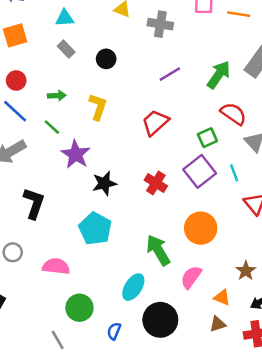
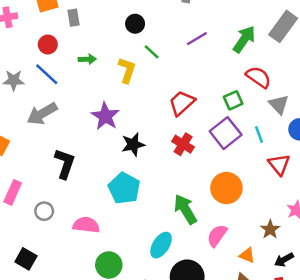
gray rectangle: (66, 49) -> (73, 18), moved, turned 35
red trapezoid: (155, 123) -> (182, 103), moved
green line: (52, 127) -> (152, 52), moved

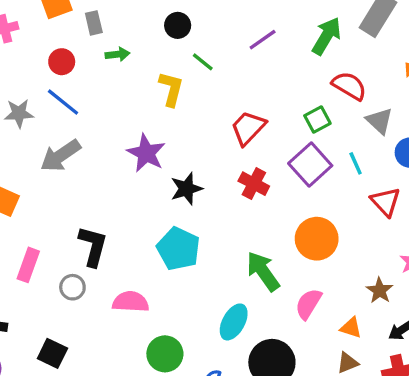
green arrow: (87, 59) -> (117, 54), moved
black L-shape: (65, 164) -> (93, 246), moved

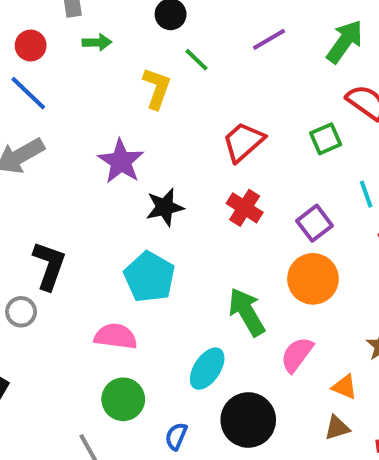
purple square: (310, 165) -> (314, 223), moved, size x0.7
pink semicircle: (131, 302) -> (116, 336), moved

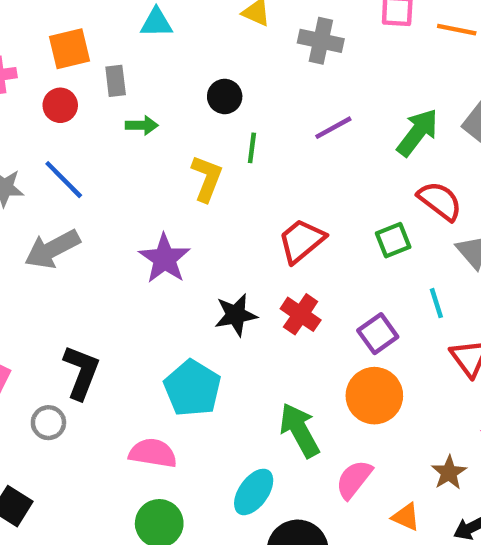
red circle: (31, 46) -> (60, 105), moved
green line: (196, 60) -> (252, 148), turned 52
black star: (165, 207) -> (236, 315), moved

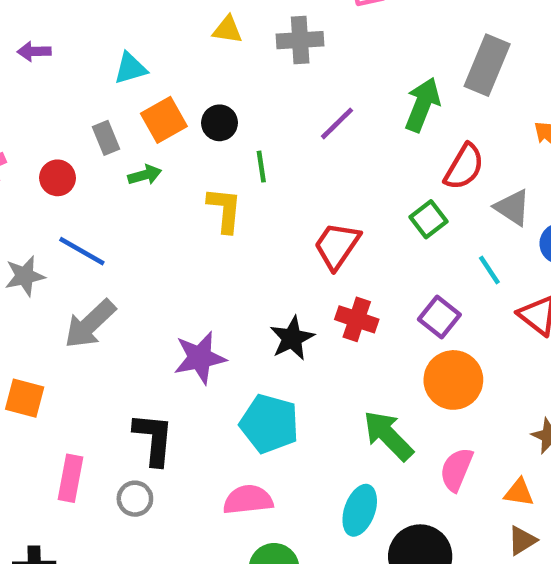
orange square: (69, 49) -> (164, 120), moved
red semicircle: (440, 201) -> (464, 167), turned 99
purple star: (165, 259) -> (200, 358), moved, turned -30

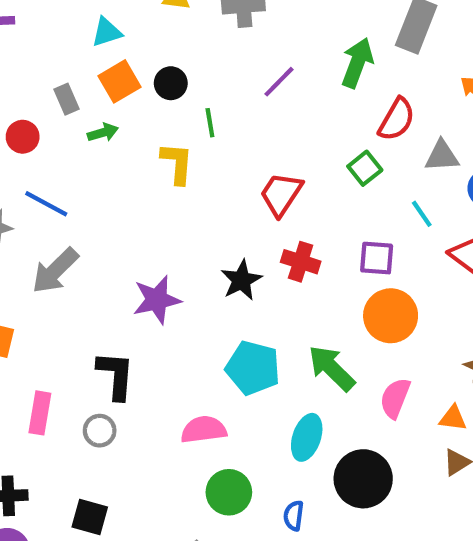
cyan triangle: (130, 68) -> (107, 32), moved
gray triangle: (512, 207) -> (442, 156), turned -36
purple square: (439, 317) -> (377, 258), turned -33
cyan pentagon: (269, 424) -> (253, 368), moved

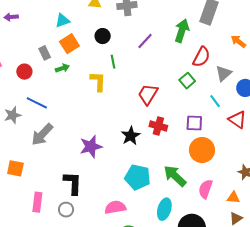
black circle: (171, 83) -> (103, 36), moved
gray triangle: (442, 156) -> (224, 73), turned -36

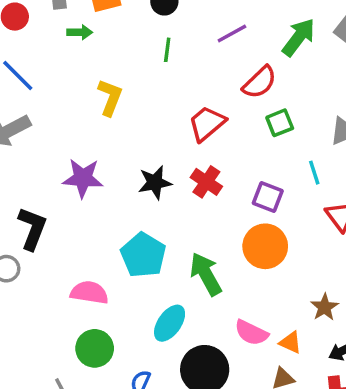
red semicircle: (201, 57) -> (260, 82), moved
yellow L-shape: (98, 81) -> (110, 97), moved
pink semicircle: (206, 189) -> (251, 333), moved, turned -102

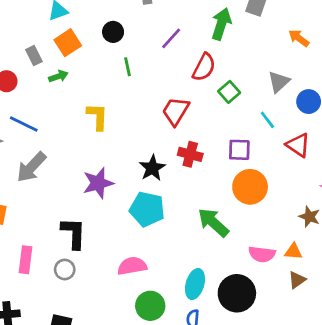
cyan pentagon: (143, 255) -> (147, 209), moved
cyan ellipse: (170, 323) -> (195, 284), moved

